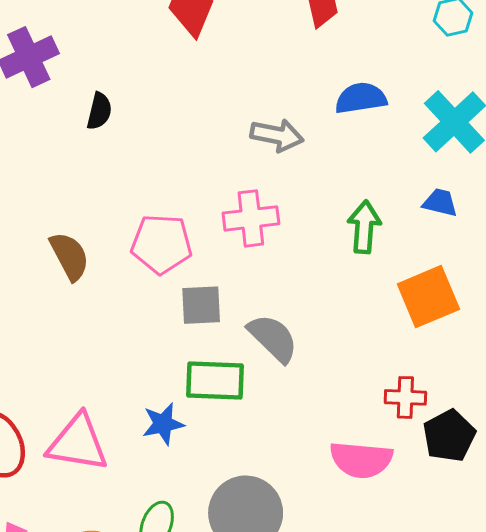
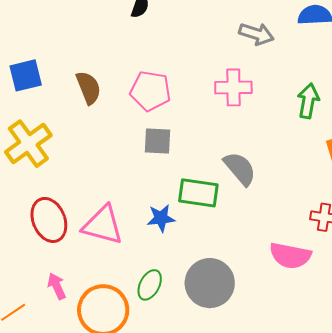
pink pentagon: (162, 244) -> (150, 91), moved
brown semicircle: (70, 256) -> (88, 88), moved
gray square: (201, 305) -> (157, 141), moved

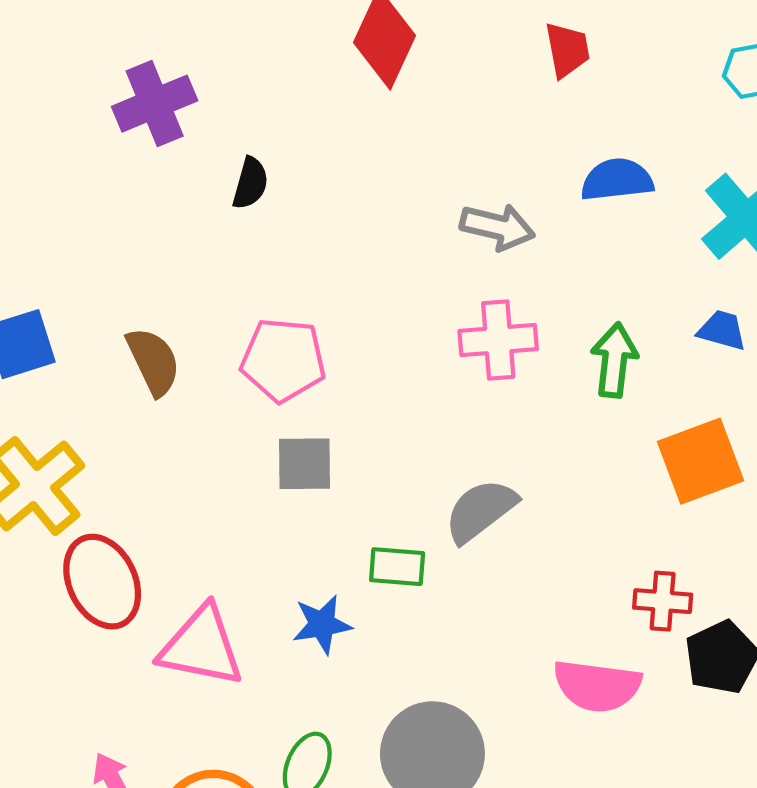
pink cross: (233, 87) -> (498, 340), moved
gray semicircle: (240, 169) -> (480, 511), turned -84
green rectangle: (198, 193) -> (397, 567), size x0.7
red ellipse: (49, 220) -> (102, 582), moved

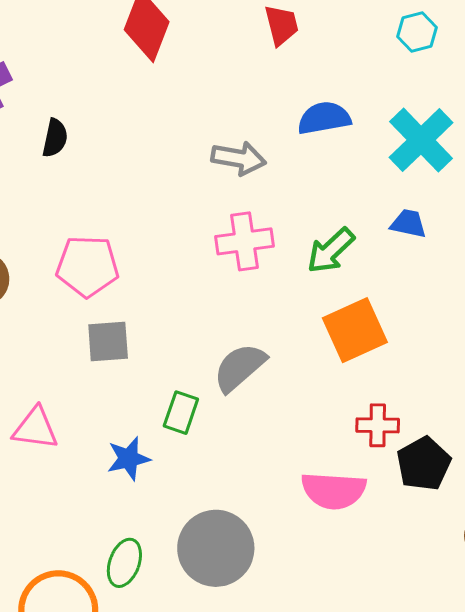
green arrow: (614, 360) -> (331, 251), turned -136
orange square: (700, 461) -> (355, 330), moved
green rectangle: (397, 567) -> (181, 413), turned -72
pink triangle: (201, 646) -> (35, 428), moved, size x0.7

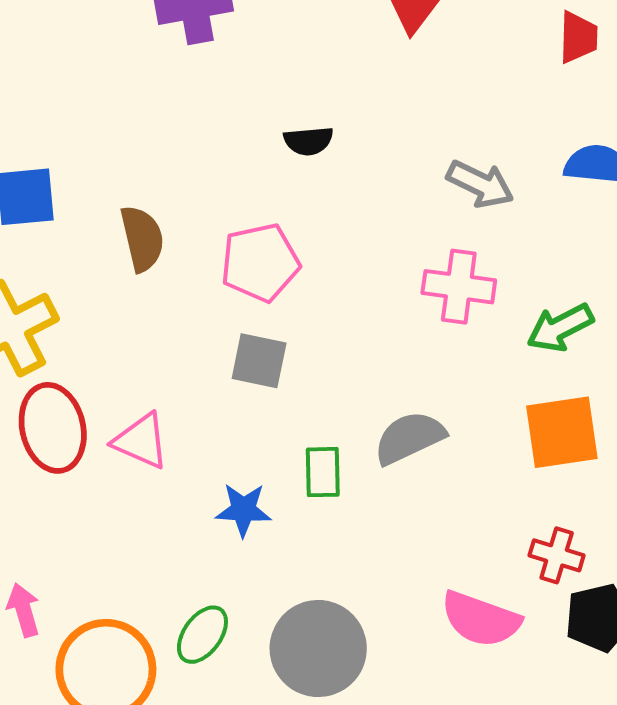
black semicircle: (55, 138) -> (308, 141), moved, turned 57
pink pentagon: (88, 266) -> (260, 263), turned -30
green rectangle: (181, 413) -> (323, 472), turned -36

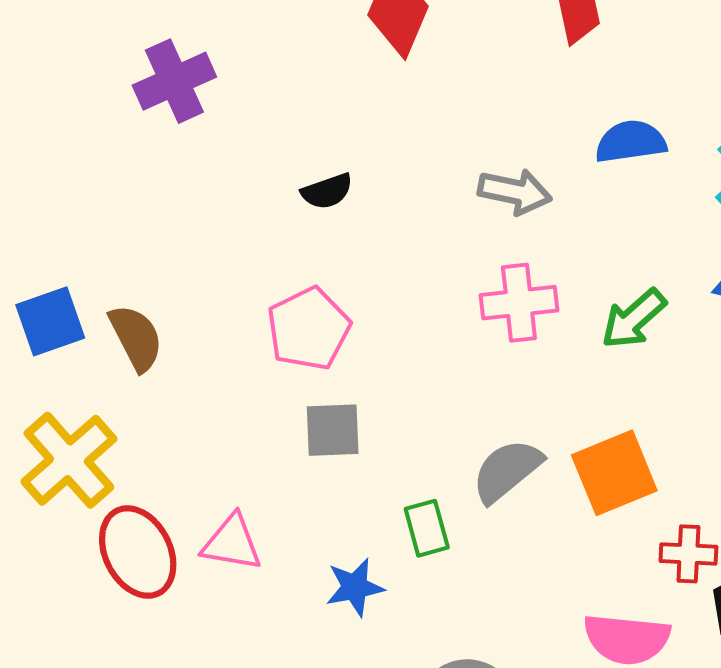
brown semicircle: (142, 238) -> (136, 338), moved
orange square: (562, 432) -> (614, 473), moved

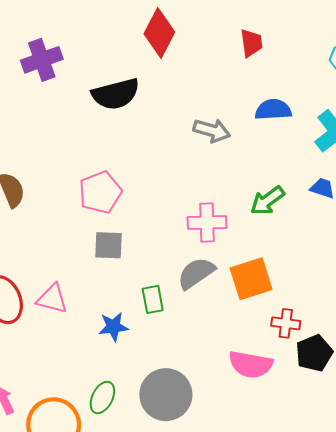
black semicircle: (327, 191) -> (116, 94), moved, size x1.8
pink cross: (519, 303) -> (207, 222), moved

